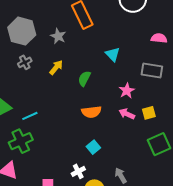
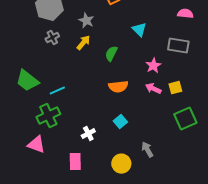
gray star: (58, 36) -> (86, 21), moved
white cross: (78, 171) -> (88, 134), moved

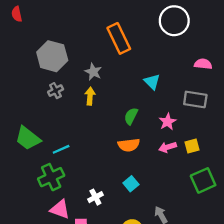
yellow arrow: (83, 43) -> (90, 96), turned -35
green semicircle: (111, 54) -> (131, 116), moved
pink arrow: (153, 89) -> (168, 147), turned -42
pink triangle: (36, 145) -> (60, 209), moved

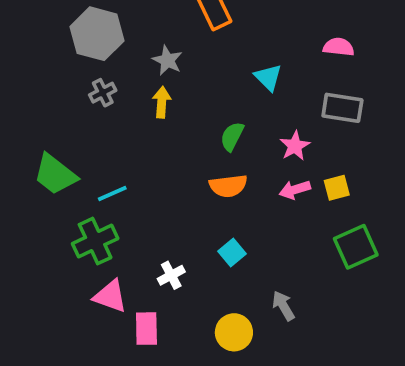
pink semicircle: (203, 64) -> (339, 47), moved

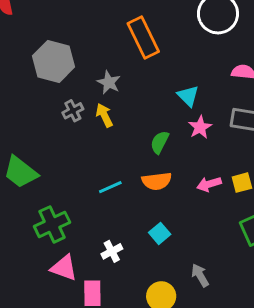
gray cross: (103, 93) -> (73, 111), moved
yellow arrow: (162, 102) -> (104, 115), turned -30
pink star: (295, 146) -> (200, 127), moved
cyan line: (112, 193) -> (110, 187), moved

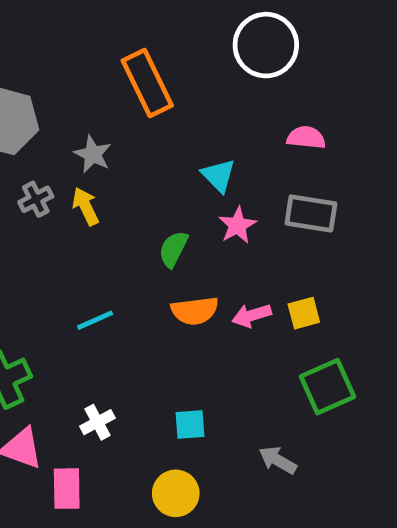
orange semicircle: (157, 181) -> (195, 311), moved
cyan square: (160, 233) -> (190, 425), moved, turned 36
gray arrow: (200, 275) -> (278, 460), moved, turned -30

